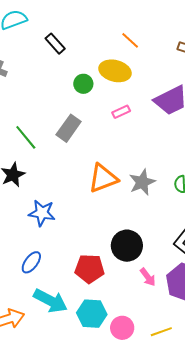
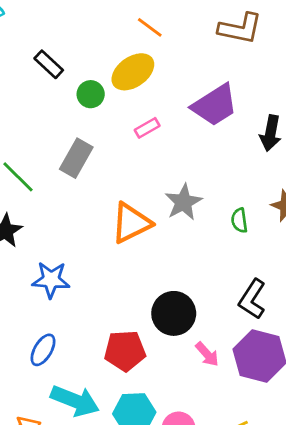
black rectangle: (55, 44) -> (49, 64), moved
yellow ellipse: (115, 71) -> (133, 72), turned -44
gray star: (142, 182) -> (183, 202), moved

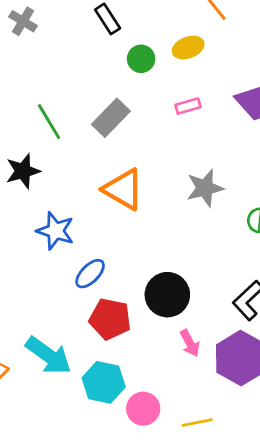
yellow ellipse: (133, 72) -> (188, 48), size x0.7
orange triangle: (131, 223) -> (123, 189), moved, turned 42
blue ellipse: (43, 350) -> (90, 274), moved

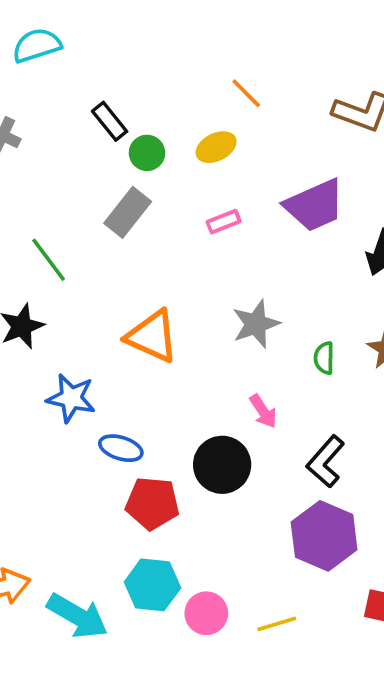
green circle: (141, 59) -> (147, 153), moved
gray rectangle: (111, 118) -> (128, 212), moved
blue ellipse: (90, 274) -> (121, 448), turned 68
pink arrow: (190, 343) -> (263, 411), moved
cyan arrow: (48, 355) -> (77, 616), moved

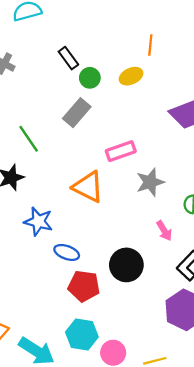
orange line: (246, 93) -> (150, 45), turned 48
pink rectangle: (224, 222) -> (121, 151), moved, size x1.5
pink arrow: (263, 411) -> (164, 231), moved

